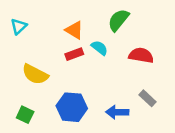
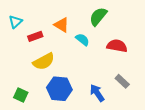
red rectangle: (74, 54) -> (35, 36), moved
yellow semicircle: (35, 74) -> (44, 61), moved, turned -55
blue arrow: (117, 112) -> (97, 93), turned 54

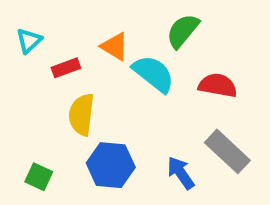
cyan semicircle: (82, 40) -> (153, 74), size x1.6
yellow semicircle: (44, 61) -> (82, 115), turned 125
gray rectangle: (122, 81) -> (227, 151), size x1.6

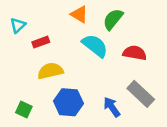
orange triangle: (115, 46) -> (79, 14), moved
yellow semicircle: (82, 115) -> (50, 71), turned 70

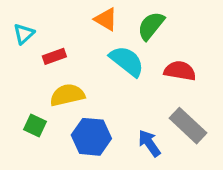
green square: (24, 109) -> (35, 126), moved

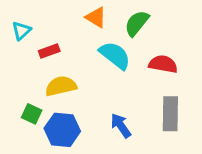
gray rectangle: (188, 126) -> (170, 114), turned 48
blue hexagon: (91, 137) -> (62, 130), moved
blue arrow: (149, 143) -> (121, 125), moved

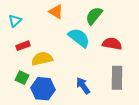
orange triangle: (96, 17) -> (56, 12), moved
red rectangle: (49, 51) -> (23, 46), moved

